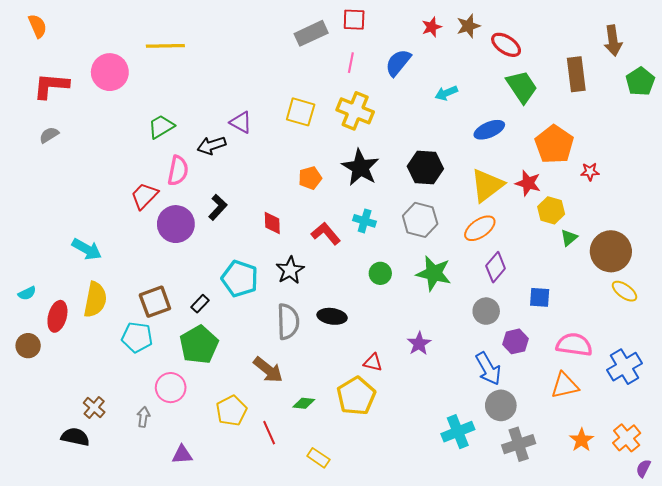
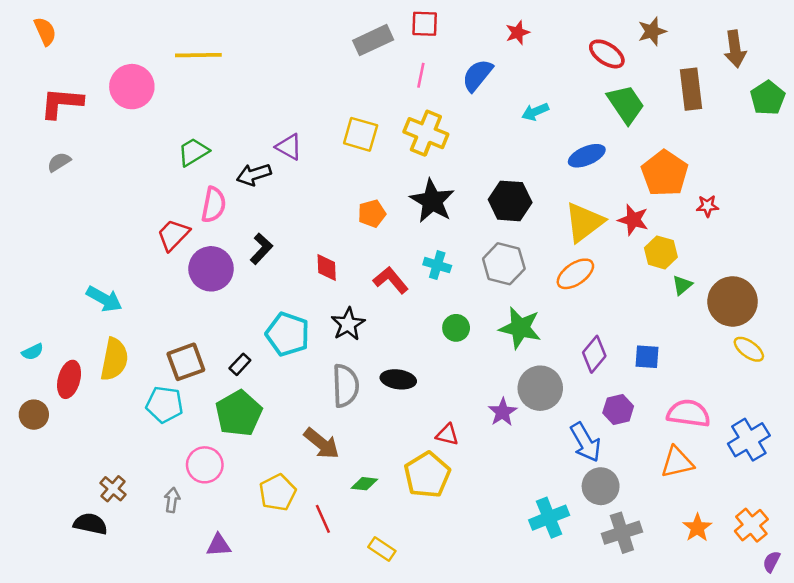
brown star: (468, 26) -> (652, 31), moved
purple diamond: (496, 267) -> (594, 354), moved
gray circle: (486, 311) -> (540, 388), moved, size x1.4

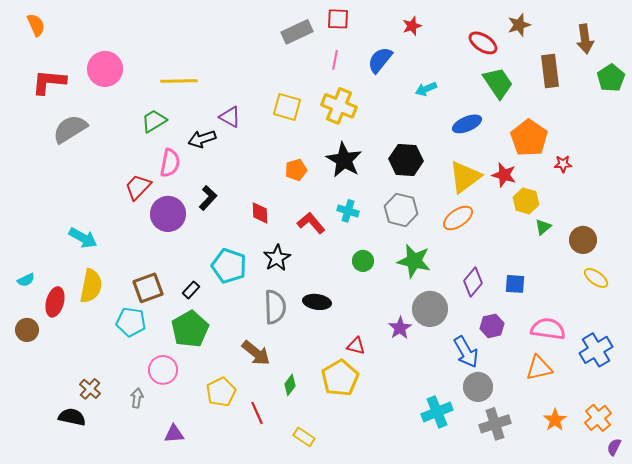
yellow line: (198, 55) -> (179, 81), moved
gray semicircle: (59, 162) -> (70, 129), moved, size x1.8
brown circle: (733, 301) -> (583, 240), size x0.7
green diamond: (364, 484) -> (290, 385), turned -60

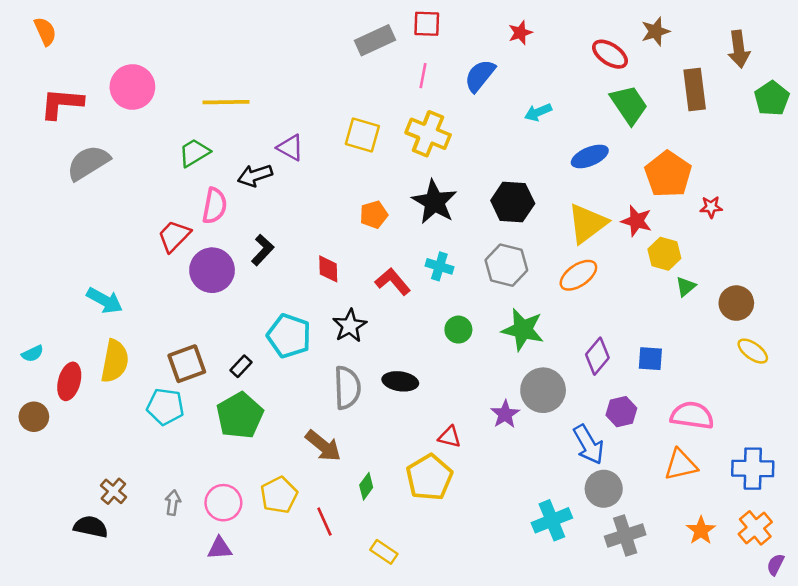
blue cross: (596, 350) -> (753, 469), moved, turned 32
pink circle: (163, 370) -> (223, 503), moved

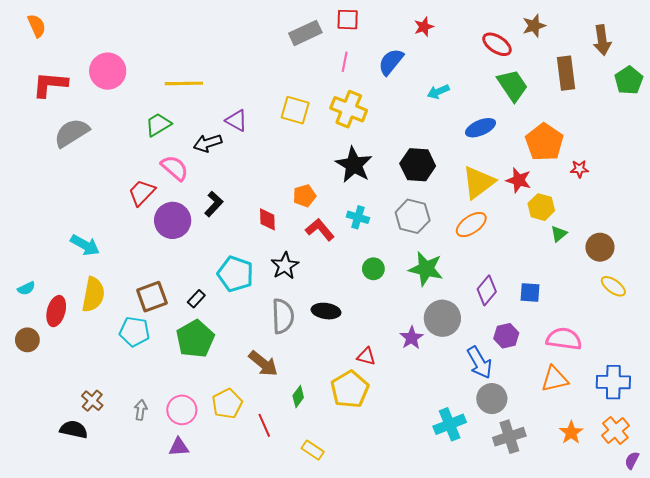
pink semicircle: (215, 206) -> (175, 168), turned -60
orange pentagon: (374, 215) -> (304, 196), moved

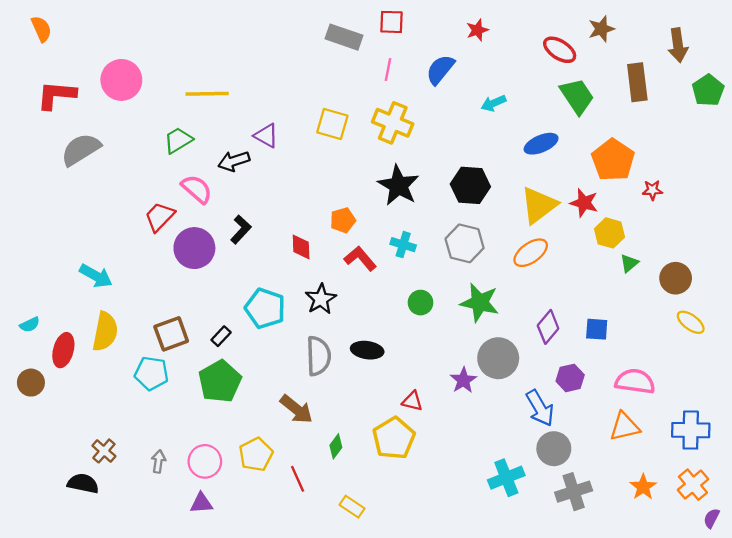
gray rectangle: (305, 33) -> (344, 37), turned 44

